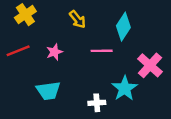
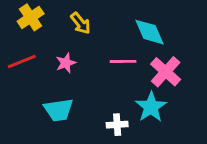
yellow arrow: (77, 19) -> (81, 23), moved
cyan diamond: (123, 27) -> (149, 32), turned -56
pink cross: (150, 65) -> (166, 72), moved

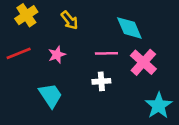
cyan star: (151, 107) -> (159, 106), moved
cyan trapezoid: (58, 110) -> (50, 95), turned -116
white cross: (117, 125) -> (101, 81), moved

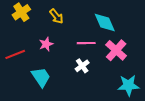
red line: (19, 53) -> (15, 54), moved
white cross: (101, 81) -> (82, 66), turned -32
cyan star: (159, 106) -> (128, 85), turned 30

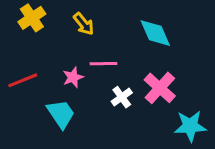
pink line: (86, 43) -> (103, 64), moved
pink star: (46, 44) -> (73, 77), moved
pink cross: (116, 50) -> (160, 88), moved

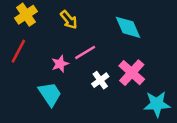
pink line: (103, 64) -> (85, 52), turned -30
red line: (23, 80) -> (18, 51), moved, turned -40

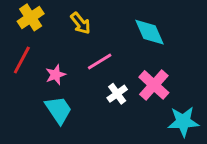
pink star: (60, 64) -> (56, 75), moved

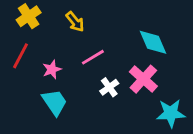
cyan diamond: (149, 32) -> (153, 42), moved

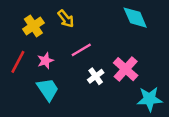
yellow cross: (29, 16) -> (33, 26), moved
cyan diamond: (153, 42) -> (135, 18), moved
red line: (20, 56) -> (18, 62), moved

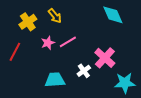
pink star: (45, 61) -> (48, 43), moved
white cross: (96, 76) -> (84, 71), moved
cyan trapezoid: (48, 89) -> (55, 80), moved, turned -60

